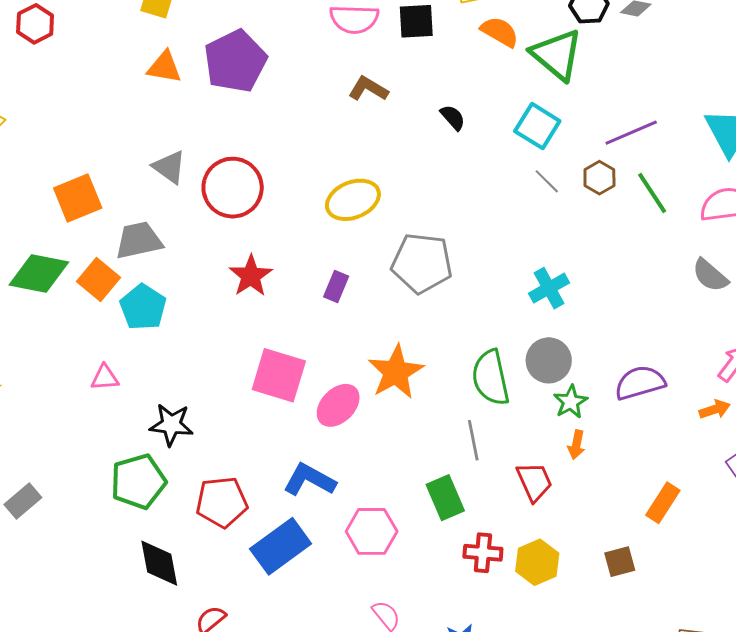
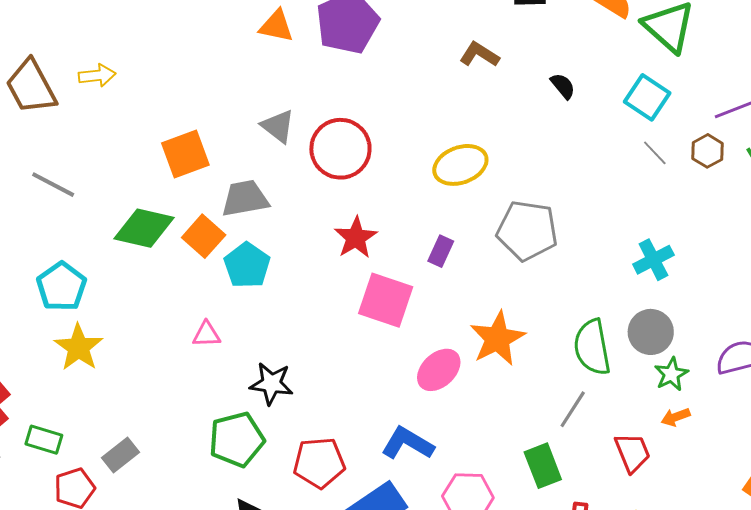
pink square: (279, 375) -> (386, 300), moved
gray line: (473, 440) -> (573, 409), turned 42
orange arrow: (576, 445) -> (676, 417), turned 56

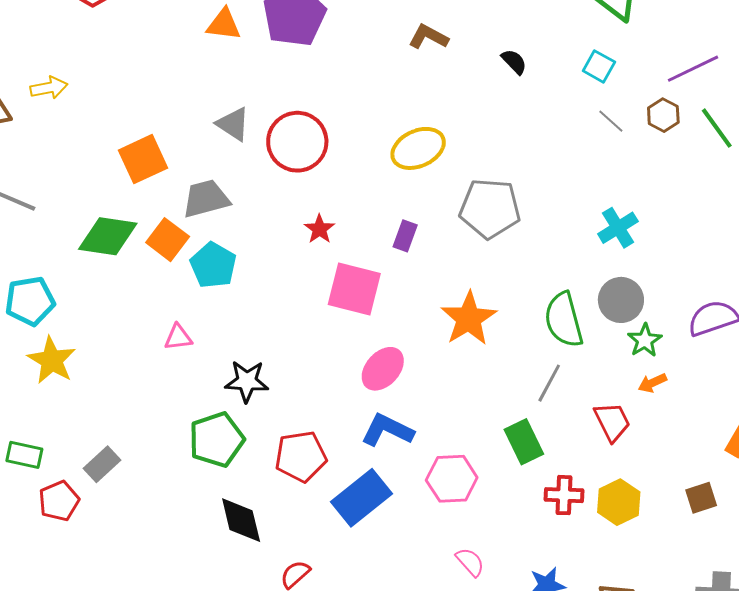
cyan square: (647, 97) -> (599, 66), size x0.7
red star: (356, 238) -> (319, 229), size x0.7
cyan pentagon: (62, 287) -> (30, 301), turned 30
pink ellipse: (439, 370) -> (383, 369), moved

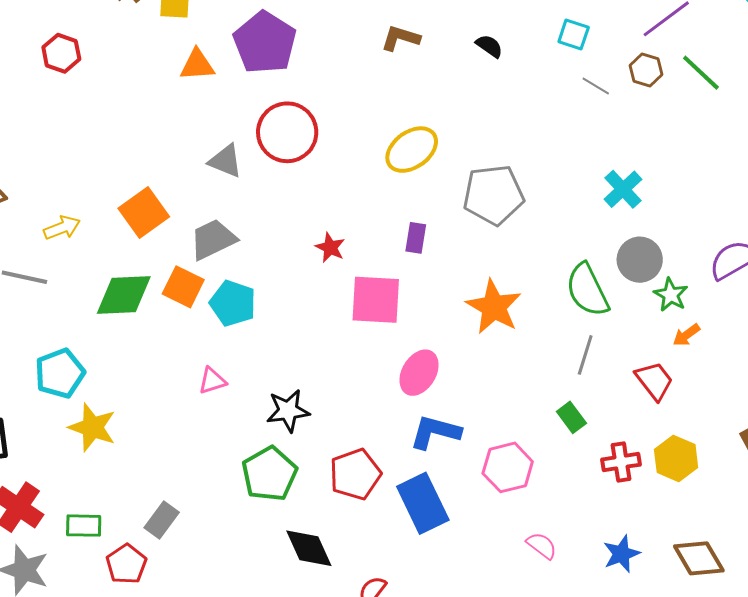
yellow arrow: (49, 88) -> (62, 228), moved
red circle: (297, 142) -> (287, 132), moved
green rectangle: (524, 442) -> (571, 417), size x0.7
blue rectangle: (362, 498) -> (423, 503), turned -66

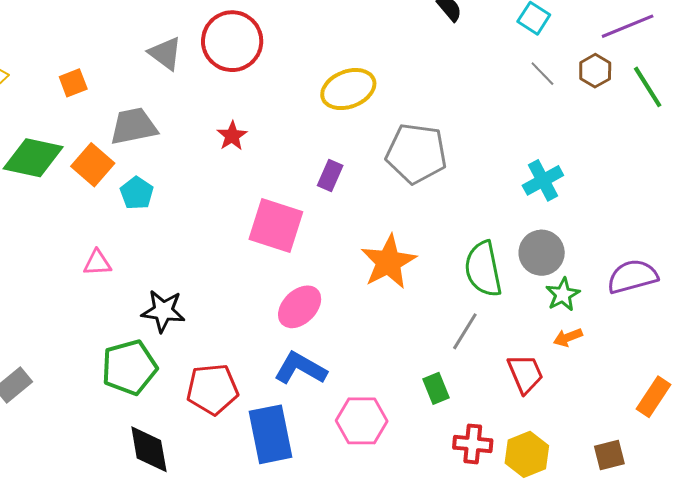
orange square: (144, 212) -> (73, 83), size x0.6
red star: (330, 248) -> (232, 136), moved
cyan pentagon: (233, 303) -> (137, 193), size x0.7

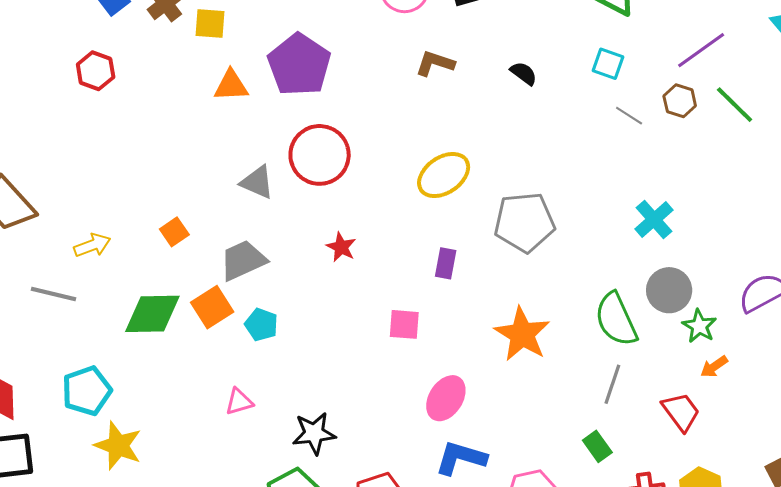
orange square: (93, 165) -> (212, 307), turned 30
pink square: (276, 226) -> (404, 324), size x0.6

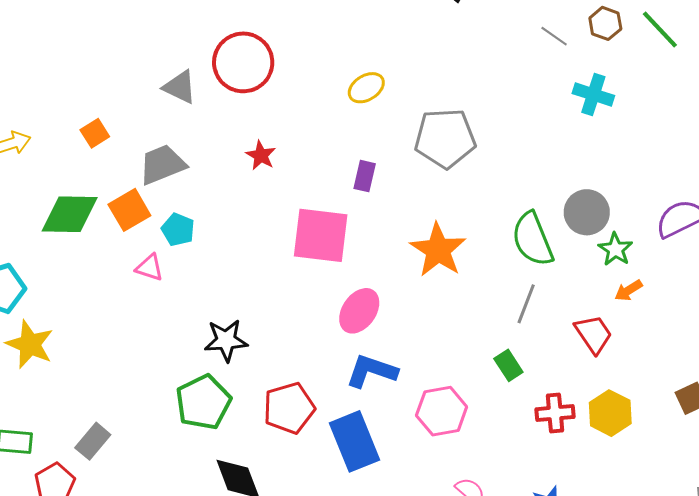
yellow ellipse: (444, 175) -> (366, 88), size x0.7
cyan cross: (654, 219) -> (593, 94), moved, turned -33
pink square: (404, 324) -> (321, 235), size x1.8
pink triangle: (239, 402) -> (150, 268), moved, turned 32

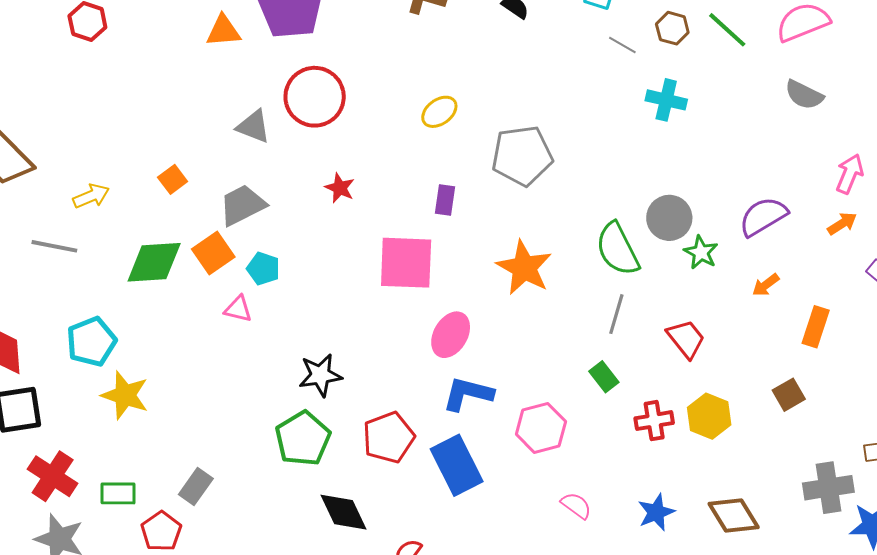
orange arrow: (628, 290) -> (766, 285), moved

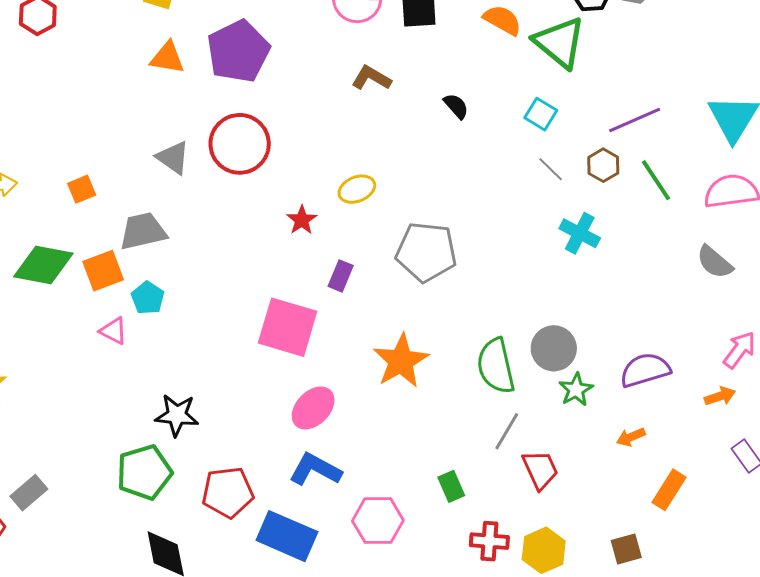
red star: (340, 188) -> (302, 220), moved
gray line: (616, 314) -> (507, 431), moved
blue rectangle: (457, 465) -> (287, 536), turned -54

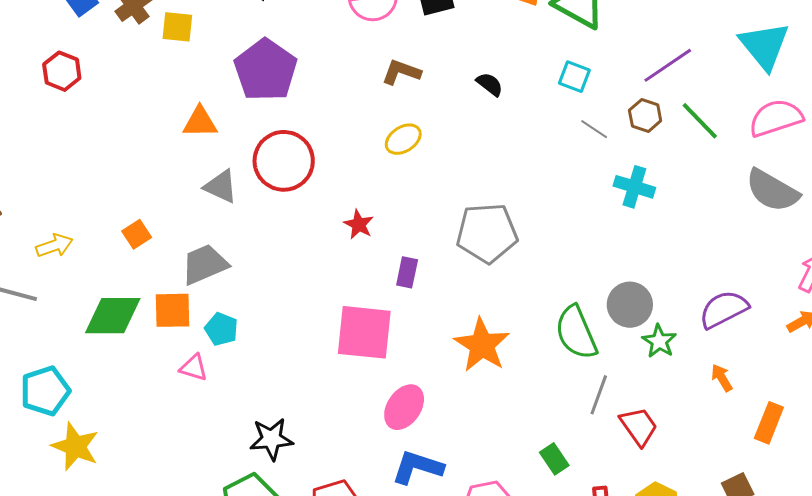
orange triangle: (167, 58) -> (200, 122), moved
yellow ellipse: (357, 189) -> (403, 139), moved
gray semicircle: (715, 262) -> (772, 191), size x1.4
orange square: (103, 271) -> (173, 310), turned 30
orange arrow: (631, 437) -> (722, 378), turned 92

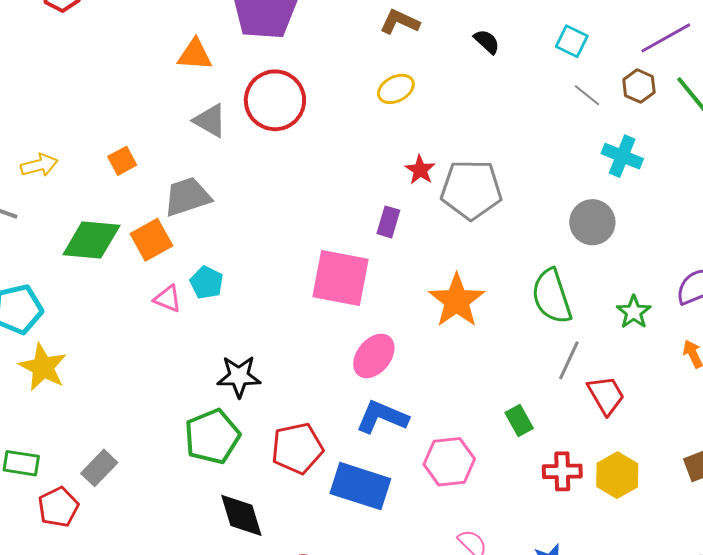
red star: (359, 224) -> (420, 170), moved
gray circle: (630, 305) -> (592, 222), moved
orange square: (173, 310) -> (151, 240), turned -33
cyan pentagon: (221, 329) -> (207, 283), moved

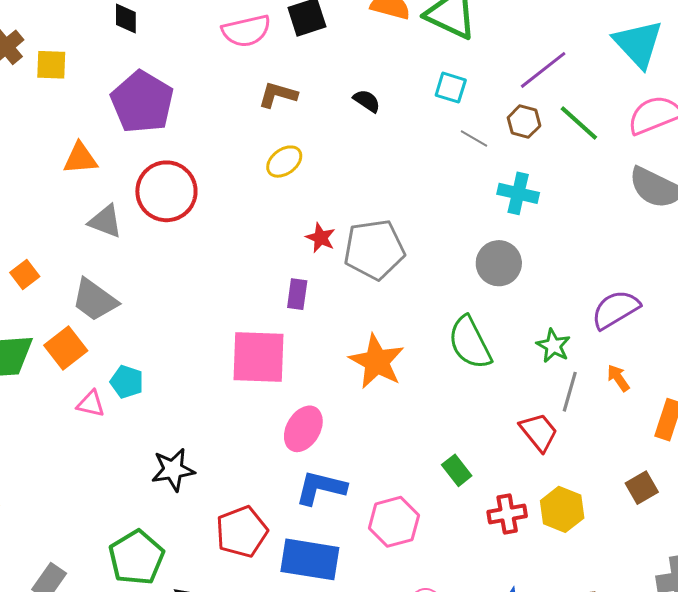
gray trapezoid: (187, 197) -> (95, 300), turned -117
gray line: (569, 360) -> (570, 392), moved
green pentagon: (212, 437) -> (136, 558), moved

